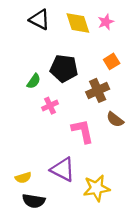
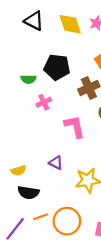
green semicircle: (34, 81) -> (28, 79), turned 56
purple triangle: (63, 170) -> (56, 163), size x0.6

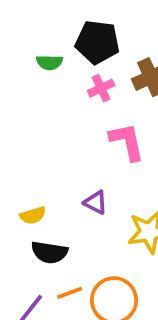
pink cross: (44, 102) -> (101, 88), moved

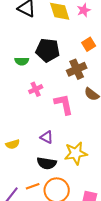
pink cross: (101, 88) -> (36, 89), moved
black semicircle: (49, 252) -> (47, 163), moved

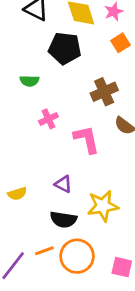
orange square: (89, 44) -> (120, 43), moved
black pentagon: (48, 50) -> (65, 48), moved

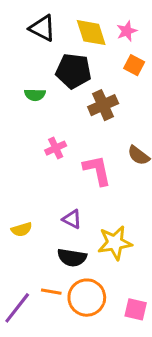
orange square: (120, 43) -> (134, 65), turned -30
green semicircle: (29, 81) -> (35, 95), moved
brown cross: (104, 92) -> (103, 105), moved
orange line: (44, 251) -> (51, 292), turned 30

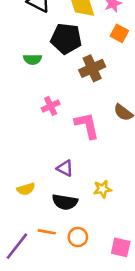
yellow semicircle: (22, 229) -> (26, 189), moved
yellow star: (115, 243) -> (103, 189), size x0.6
orange circle: (87, 298) -> (78, 237), size x0.6

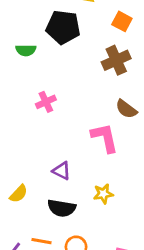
brown cross: (92, 68) -> (116, 60), moved
pink L-shape: (87, 125) -> (105, 138), moved
yellow semicircle: (26, 189) -> (19, 194), turned -30

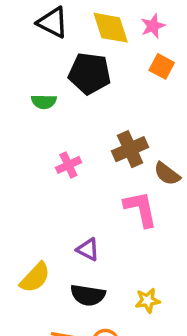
brown cross: (116, 60) -> (130, 149), moved
yellow semicircle: (19, 194) -> (35, 278), size x1.4
yellow star: (103, 194) -> (148, 300), moved

